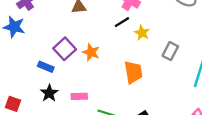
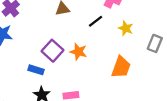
black line: (122, 22) -> (96, 21), moved
orange trapezoid: (133, 72) -> (121, 67), turned 35

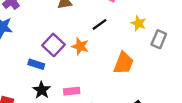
black line: (96, 21) -> (99, 24), moved
yellow star: (126, 28) -> (138, 23), moved

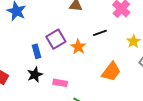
blue rectangle: (36, 64) -> (37, 51), turned 40

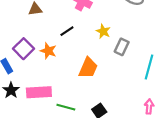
pink rectangle: (60, 83) -> (39, 92), size x1.6

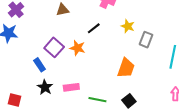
orange trapezoid: (88, 68) -> (126, 68), moved
pink rectangle: (39, 92) -> (71, 87), size x0.7

